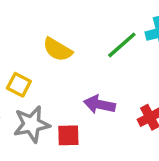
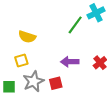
yellow semicircle: (58, 50) -> (27, 37), moved
yellow square: (19, 85) -> (21, 60), turned -32

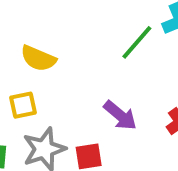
purple arrow: (70, 62) -> (120, 115), turned -144

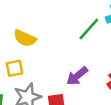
purple arrow: (120, 115) -> (77, 76), turned 100

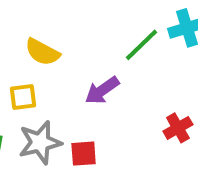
purple arrow: (77, 76) -> (102, 90), moved

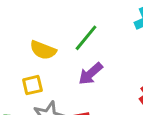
green line: (142, 45) -> (86, 38), moved

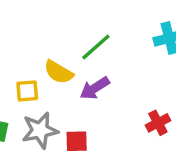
yellow semicircle: (43, 50) -> (59, 72), moved

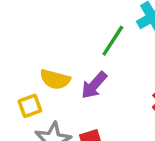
green line: (96, 47) -> (113, 41), moved

